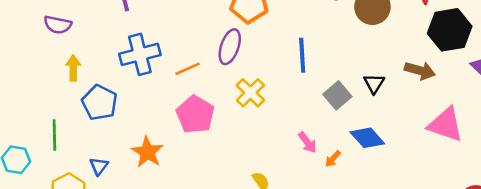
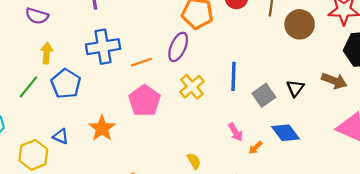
blue line: (302, 55) -> (233, 76), moved
green line: (54, 135) -> (28, 87), moved, turned 35
blue triangle: (99, 166) -> (61, 136), turned -49

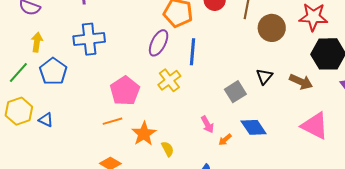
orange line: (141, 62) -> (113, 121), moved
blue line: (233, 76) -> (193, 52), moved
black triangle: (295, 88) -> (264, 76), moved
orange star: (102, 128) -> (144, 134), moved
yellow hexagon: (33, 155) -> (19, 111), moved

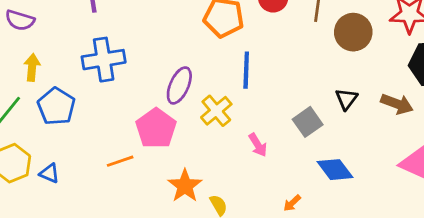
purple ellipse: (159, 43) -> (179, 85), moved
orange line: (113, 121) -> (120, 161), moved
pink arrow: (207, 124) -> (258, 145), moved
orange arrow: (225, 140) -> (292, 203), moved

